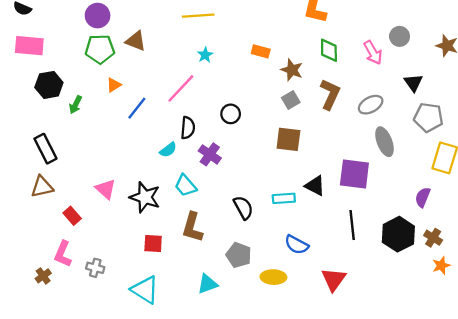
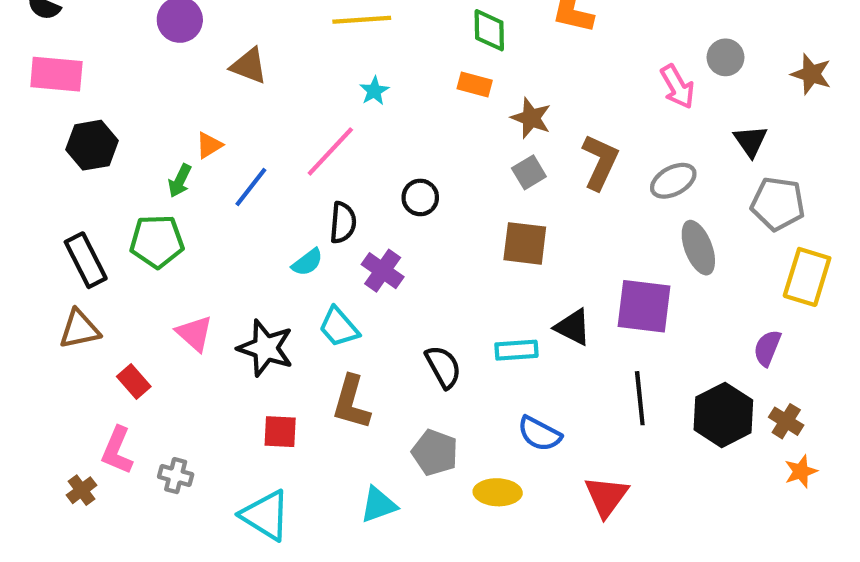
green pentagon: (100, 49) -> (157, 241), moved
green diamond: (329, 50) -> (489, 30), moved
green arrow: (76, 105) -> (180, 181), moved

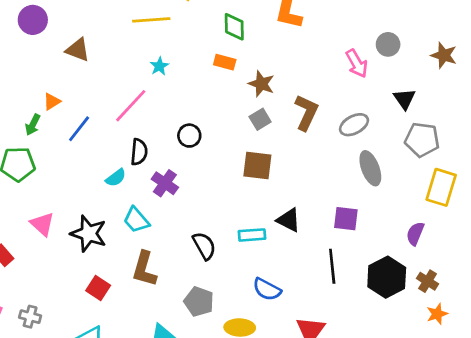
purple square: (644, 306) -> (346, 219), moved, size x0.7
red square: (280, 432) -> (98, 288), turned 30

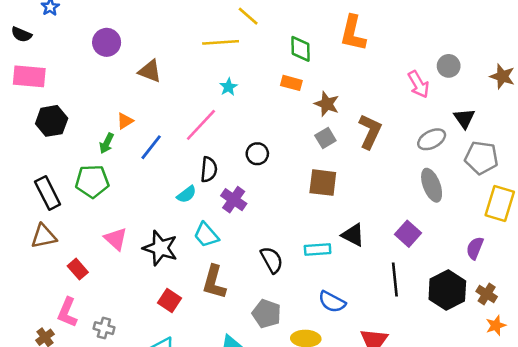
gray ellipse: (354, 125) -> (432, 139), moved
purple square: (346, 219) -> (408, 234), turned 35

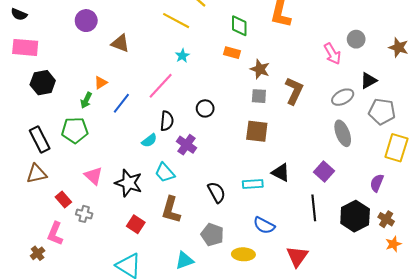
yellow line: (221, 42) -> (176, 21), turned 32
black triangle: (464, 118) -> (369, 81), turned 36
gray square: (325, 138) -> (259, 96), turned 35
gray cross: (104, 328) -> (84, 214), moved

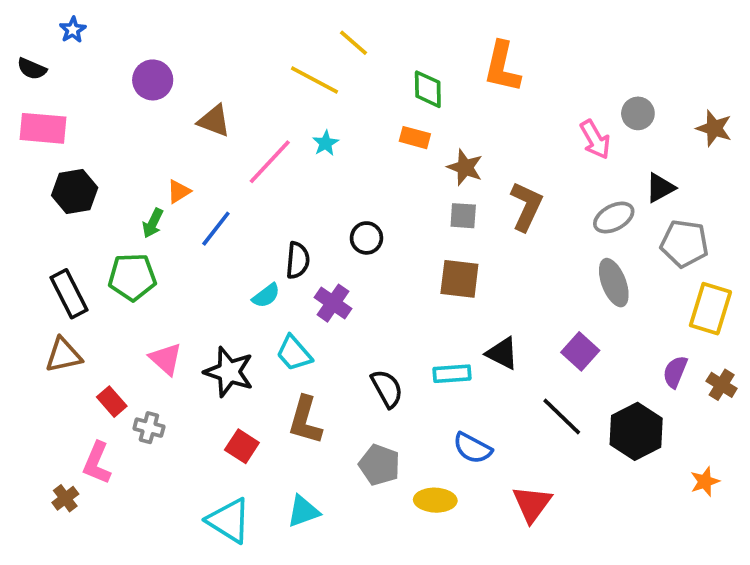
pink line: (161, 86) -> (270, 162), moved
black line: (314, 208) -> (562, 416), turned -40
brown cross: (386, 219) -> (722, 385), moved
cyan triangle: (184, 261) -> (303, 511), moved

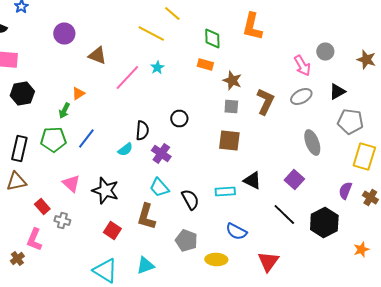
gray ellipse: (614, 218) -> (301, 96), moved
blue line: (216, 229) -> (86, 138), moved
black rectangle: (69, 294) -> (19, 148), turned 40
cyan trapezoid: (294, 353) -> (159, 188), moved

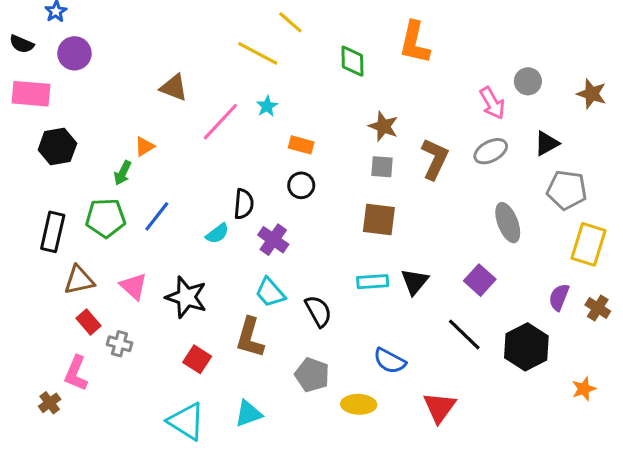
purple circle: (64, 34) -> (74, 53), moved
orange rectangle: (205, 64) -> (301, 145), moved
black triangle: (252, 180) -> (415, 282), turned 42
brown triangle: (16, 182) -> (79, 280), moved
cyan rectangle: (225, 192) -> (373, 282), moved

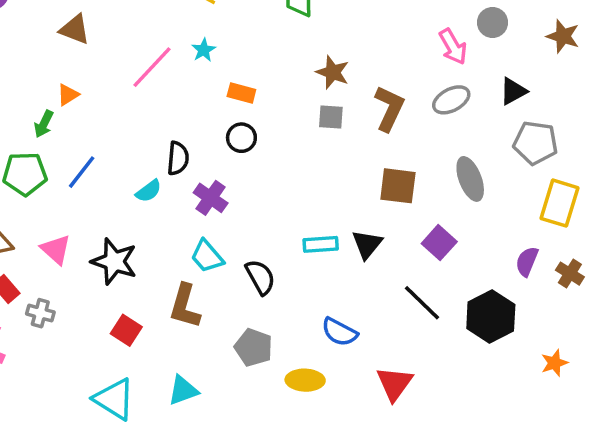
brown triangle: (174, 88) -> (75, 29), moved
brown square: (379, 220) -> (398, 186), moved

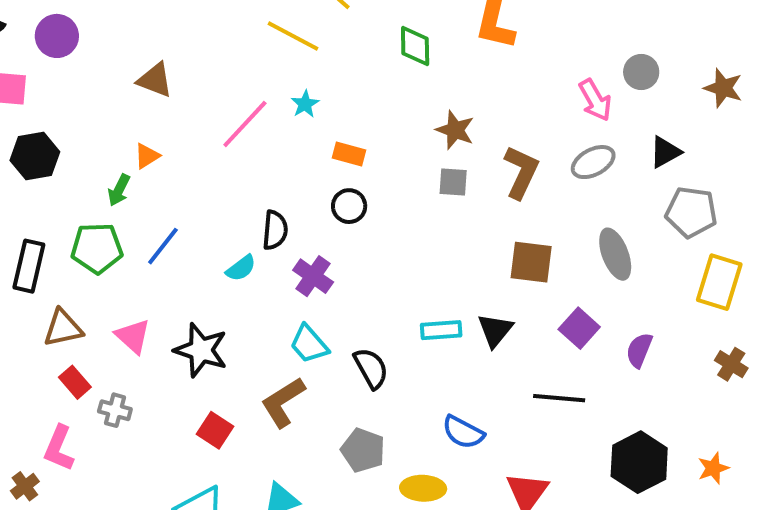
purple semicircle: (527, 261) -> (639, 350), moved
black line: (422, 303) -> (559, 398), turned -39
brown L-shape: (185, 306) -> (283, 402), turned 42
black hexagon: (491, 317) -> (639, 462), moved

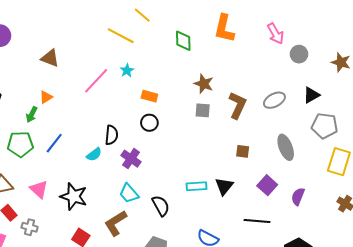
pink arrow: (595, 100) -> (275, 34), moved
brown square: (531, 262) -> (243, 151), size x0.6

